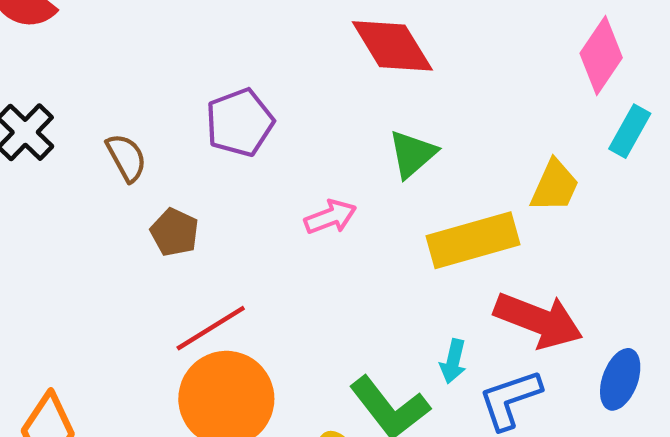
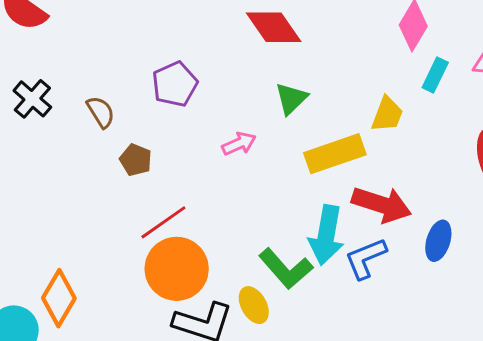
cyan arrow: (453, 361) -> (326, 235), size x2.0

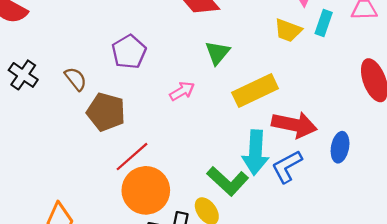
yellow trapezoid: (387, 114) -> (288, 30), moved, turned 96
brown pentagon: (136, 160) -> (106, 112), size x1.6

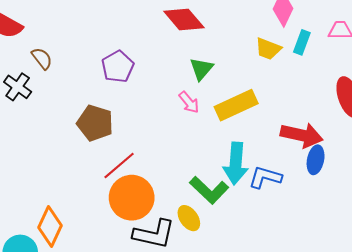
brown semicircle: (76, 79) -> (42, 58), moved
pink arrow: (182, 91) -> (189, 102), moved, turned 80
red arrow: (294, 125) -> (302, 135), moved
blue L-shape: (287, 167) -> (265, 177), turned 44

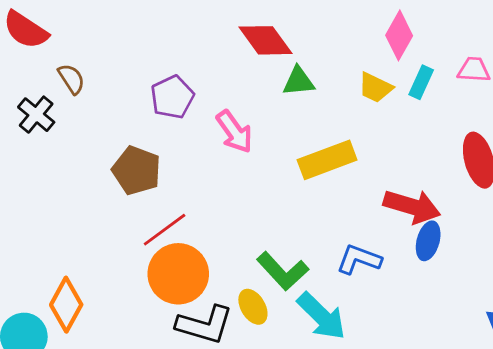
green triangle: (201, 69) -> (299, 81), moved, turned 40
pink arrow: (189, 102) -> (234, 132), moved, size x1.4
cyan arrow: (236, 163) -> (321, 316), moved, turned -54

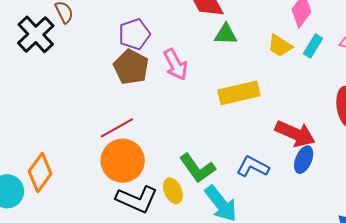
black cross: (36, 115) -> (36, 34), size x1.4
brown pentagon: (137, 170) -> (131, 67), moved

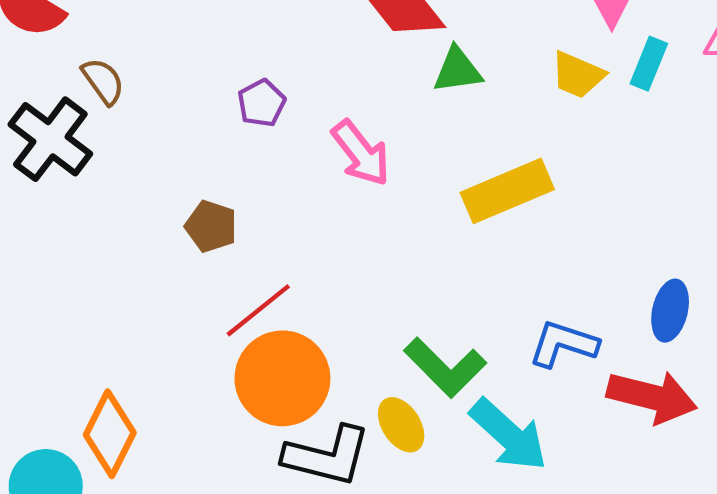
purple pentagon: (134, 34) -> (262, 103), size x0.7
brown pentagon: (131, 67) -> (211, 226), moved, size x0.7
red arrow: (295, 134) -> (652, 397), moved

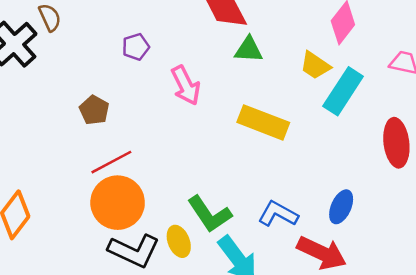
cyan rectangle: (649, 64) -> (343, 91), moved, size x1.6
yellow rectangle: (507, 191) -> (263, 122), turned 33

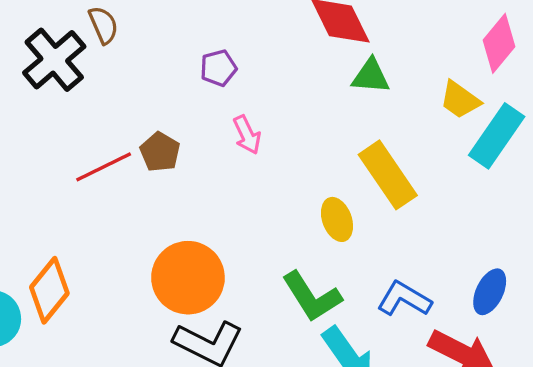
pink arrow: (186, 85) -> (247, 135), moved, size x0.7
yellow rectangle: (263, 122) -> (388, 175), turned 33
red line: (111, 162) -> (104, 167), moved
yellow ellipse: (179, 241) -> (337, 219), moved

